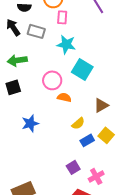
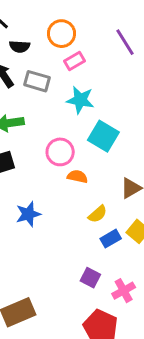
pink rectangle: (62, 17) -> (74, 61), turned 56
purple square: (73, 167) -> (90, 278), turned -32

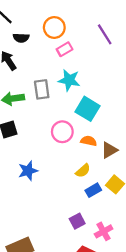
gray rectangle: (37, 81) -> (42, 89), moved, turned 66
pink circle: (60, 152) -> (62, 132), moved
orange semicircle: (77, 177) -> (89, 141), moved
purple square: (90, 278) -> (77, 221), turned 35

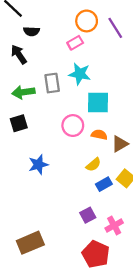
orange circle: (54, 27) -> (87, 21), moved
cyan square: (87, 109) -> (98, 103), turned -30

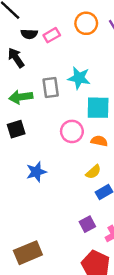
pink rectangle: (75, 43) -> (52, 35), moved

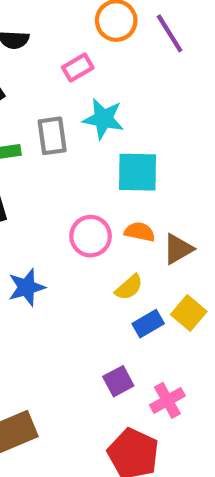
pink rectangle: (52, 35) -> (78, 68), moved
pink circle: (72, 131) -> (91, 236), moved

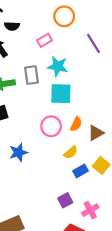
purple line: (170, 33) -> (94, 44), moved
cyan square: (138, 172) -> (61, 94), moved
orange semicircle: (140, 232) -> (76, 124), turned 104

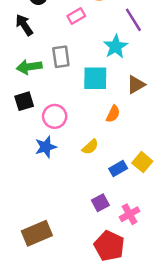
cyan star: (58, 66) -> (116, 47), moved, turned 30
pink circle: (51, 126) -> (55, 116), moved
brown triangle: (96, 133) -> (136, 85), moved
yellow semicircle: (71, 152) -> (90, 147), moved

